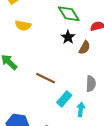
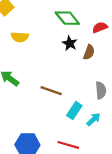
cyan arrow: (81, 109) -> (93, 119), turned 48

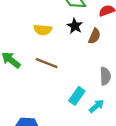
yellow semicircle: (20, 37) -> (43, 30), moved
brown line: (51, 91) -> (47, 63), moved

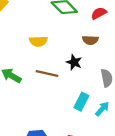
black star: (75, 26) -> (74, 62), moved
brown semicircle: (94, 36) -> (90, 40), turned 77

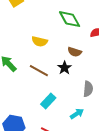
brown semicircle: (90, 40) -> (75, 52), moved
cyan rectangle: (81, 102) -> (48, 101), moved

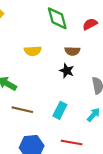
green diamond: (70, 19) -> (57, 18), turned 30
brown line: (39, 71) -> (22, 110), moved

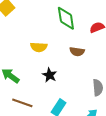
black star: (67, 71) -> (50, 75), moved

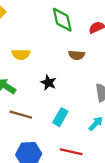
yellow semicircle: (39, 47) -> (21, 54), moved

